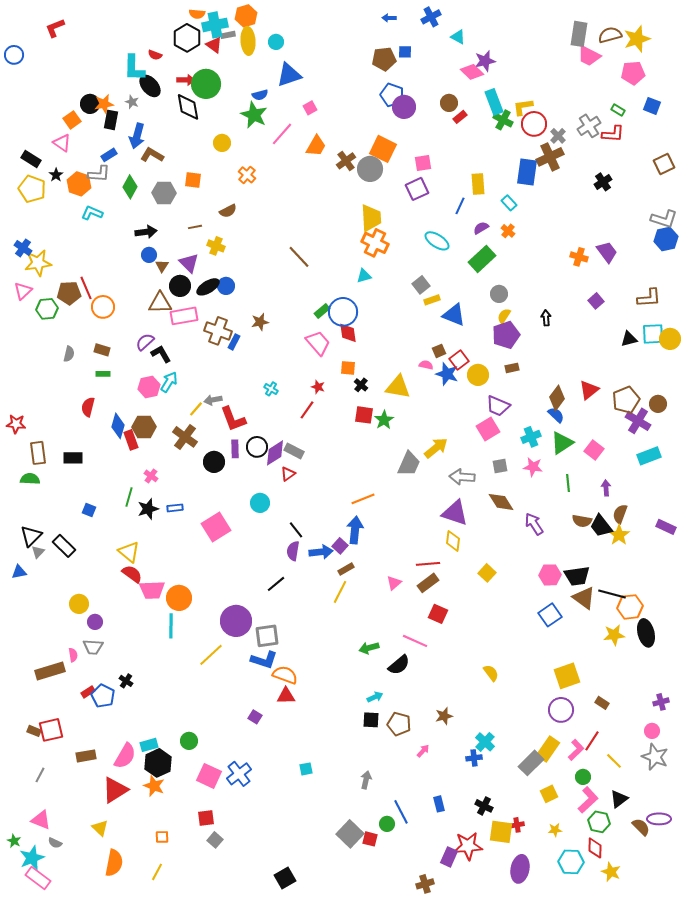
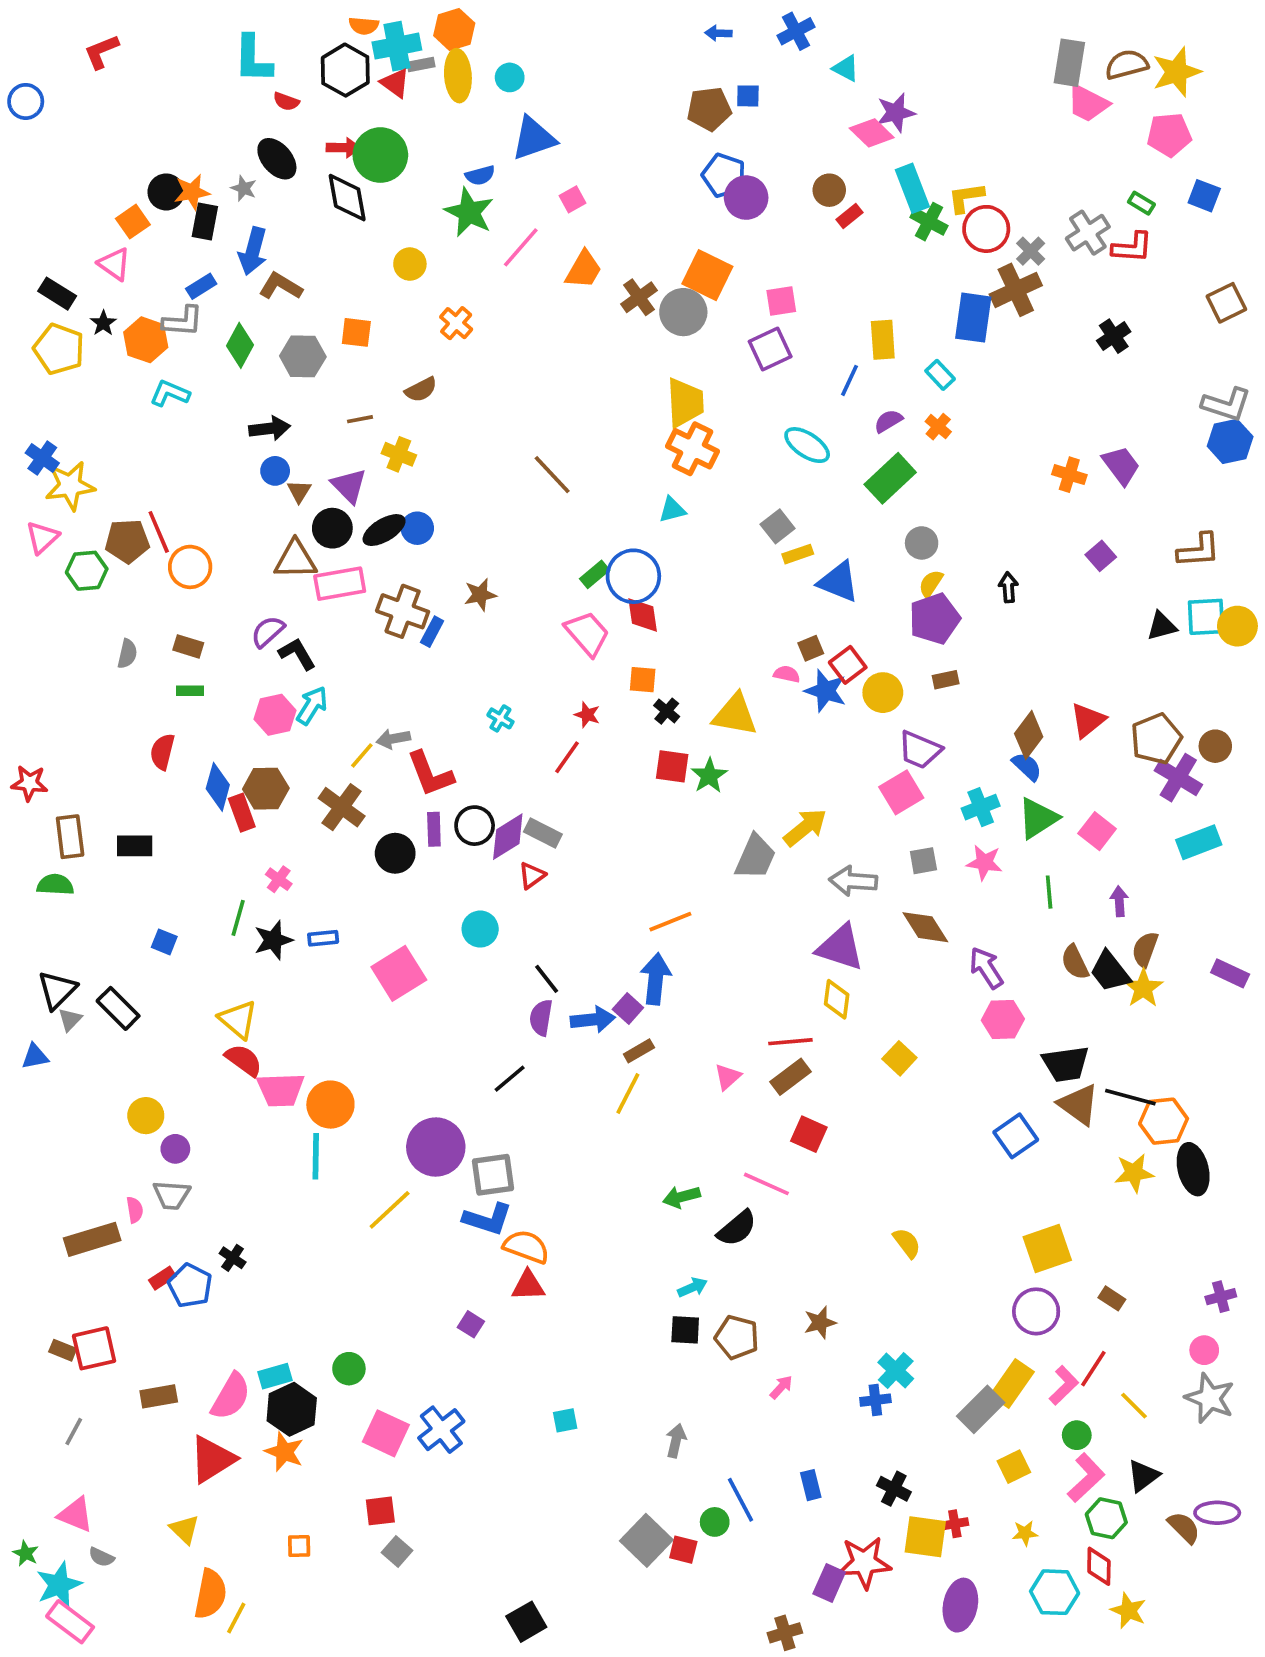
cyan L-shape: (134, 68) -> (253, 59), moved
brown semicircle: (582, 521) -> (1075, 962), turned 54
pink hexagon: (550, 575) -> (1003, 1020), moved
yellow line: (157, 872) -> (236, 1618), moved

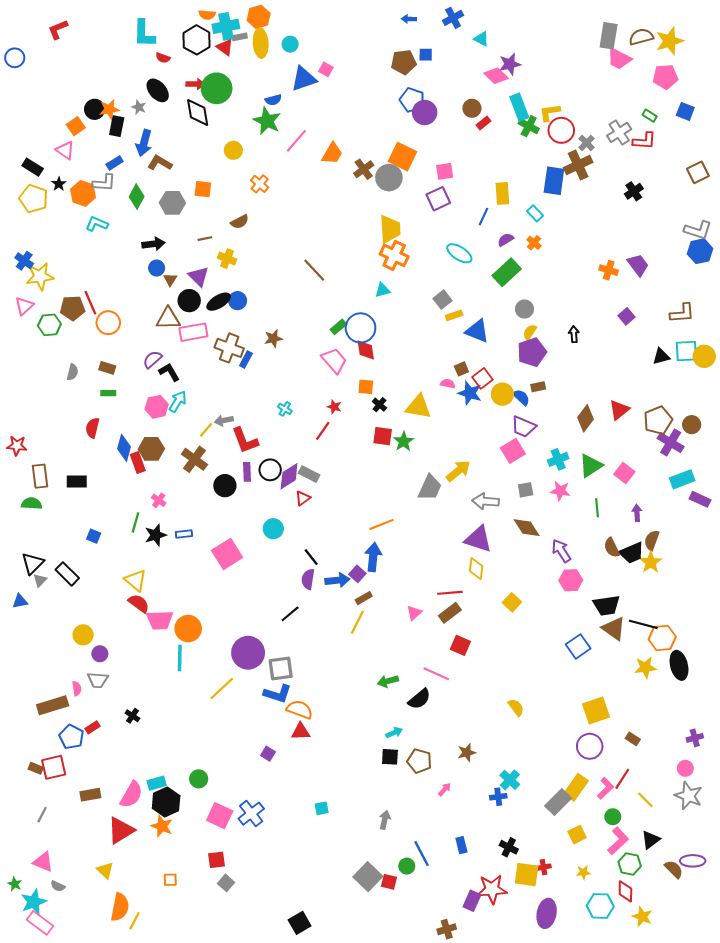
pink square: (572, 199) -> (326, 69), moved, turned -32
blue semicircle: (1027, 766) -> (521, 397), moved
black trapezoid: (1110, 972) -> (632, 553), turned -75
purple rectangle: (1230, 973) -> (700, 499), moved
blue pentagon: (190, 1286) -> (71, 737), moved

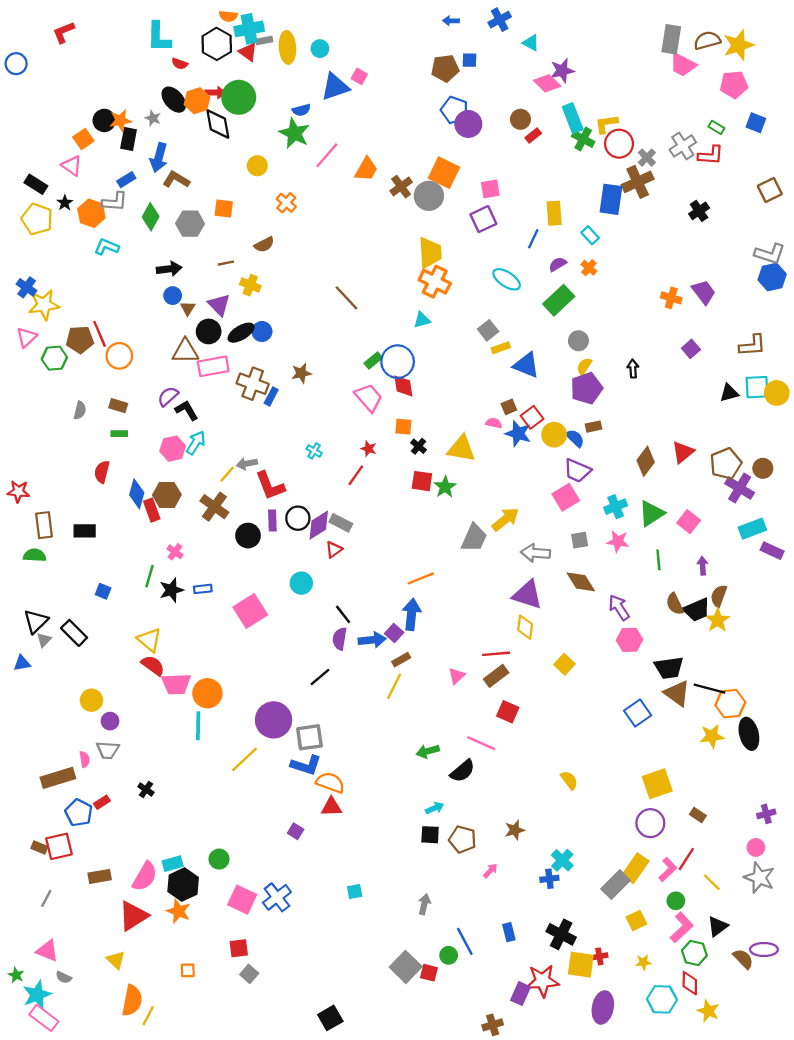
orange hexagon: (259, 17) -> (197, 101), moved
black cross: (509, 847) -> (561, 934), size x1.4

